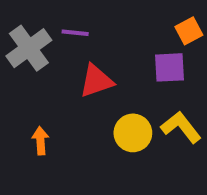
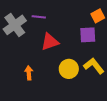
orange arrow: (40, 141) -> (29, 73), moved

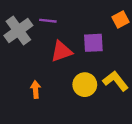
purple square: (88, 35) -> (93, 43), moved

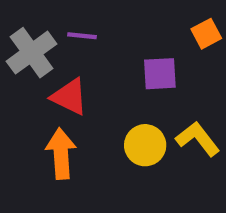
red triangle: (61, 51) -> (69, 97), moved, turned 45
orange arrow: (36, 90) -> (61, 154), size x1.6

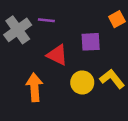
red triangle: (69, 97) -> (57, 55), moved

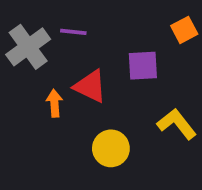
yellow circle: (82, 82) -> (111, 148), moved
orange arrow: (34, 87) -> (54, 103), moved, size x0.6

